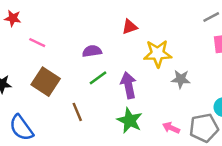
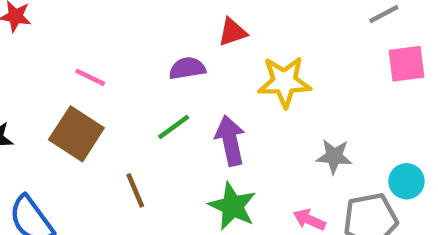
pink line: (37, 43) -> (90, 77), moved
purple semicircle: (92, 51) -> (187, 68), moved
gray star: (181, 79) -> (334, 156), moved

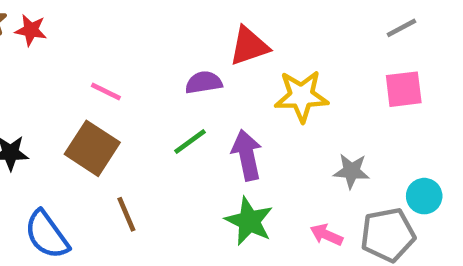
red triangle: (232, 32) -> (249, 46), size x1.4
pink square: (407, 64) -> (404, 89), moved
brown line: (135, 190) -> (126, 214), moved

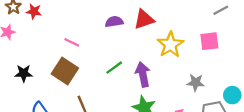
purple semicircle: (204, 82) -> (114, 22), moved
pink square: (404, 89) -> (209, 41), moved
yellow star: (301, 96) -> (170, 45), turned -30

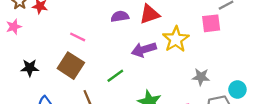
pink square: (209, 41) -> (211, 23), moved
green line: (114, 68) -> (115, 76), moved
purple arrow: (143, 74) -> (144, 50), moved, turned -95

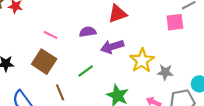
purple semicircle: (120, 16) -> (88, 32), moved
yellow star: (176, 39) -> (142, 60), moved

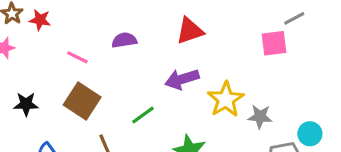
purple semicircle: (88, 32) -> (124, 40), moved
pink line: (50, 35) -> (77, 57), moved

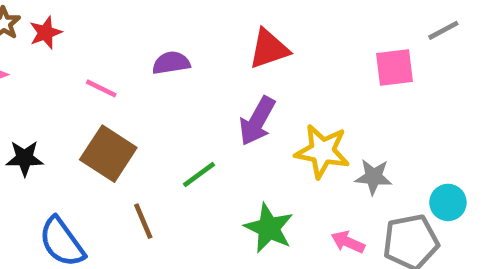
gray line: (294, 18) -> (443, 30), moved
red star: (40, 20) -> (46, 33), turned -30
purple arrow: (182, 79) -> (257, 121), turned -44
yellow star: (226, 99) -> (322, 151), turned -30

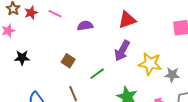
pink line: (101, 88) -> (55, 14), moved
brown square: (108, 154) -> (68, 61), moved, size x0.6
black star: (25, 158) -> (22, 58), moved

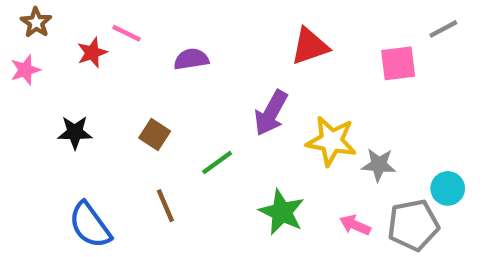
red star: (31, 13) -> (92, 53), moved
red triangle: (127, 20) -> (310, 46), moved
black star: (22, 58) -> (75, 132), moved

